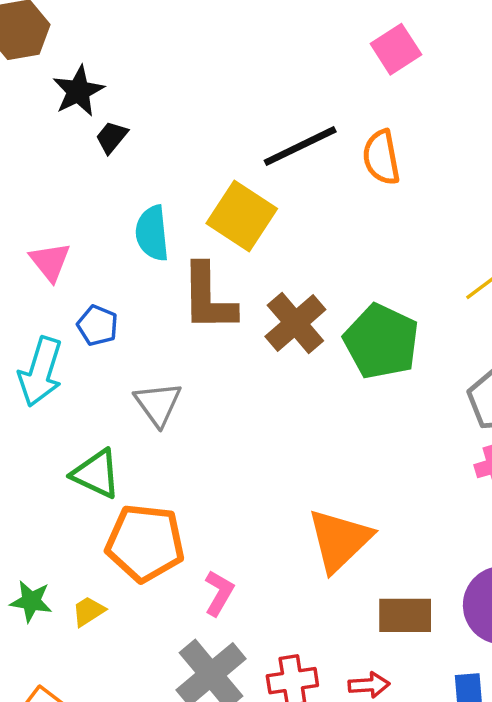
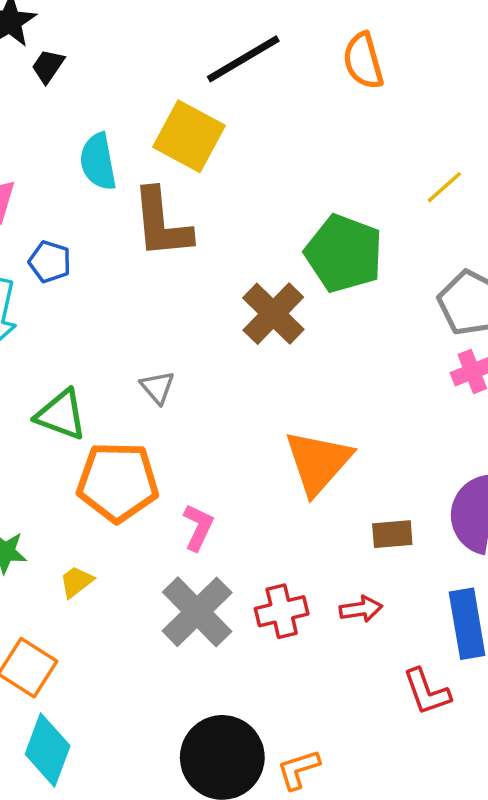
orange semicircle: (381, 157) -> (363, 61), moved
brown cross: (295, 323) -> (273, 314), moved
gray triangle: (158, 404) -> (157, 387), moved, size x0.7
yellow trapezoid: (88, 611) -> (76, 582), moved
brown rectangle: (405, 615) -> (392, 534), size x0.7

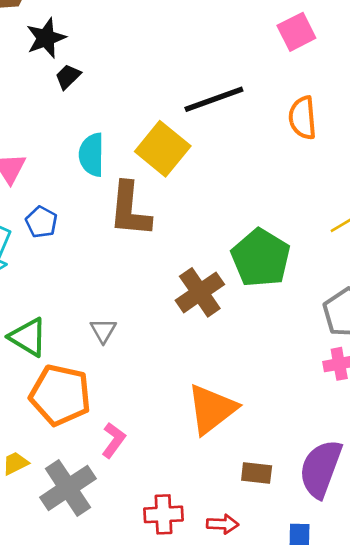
gray cross: (197, 612) -> (68, 488), moved

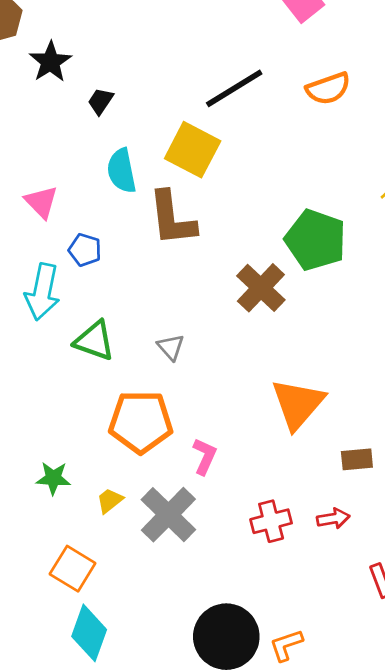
black trapezoid: (68, 77) -> (101, 101), moved
orange semicircle: (303, 118) -> (328, 88), turned -93
green triangle: (28, 337) -> (94, 341), moved

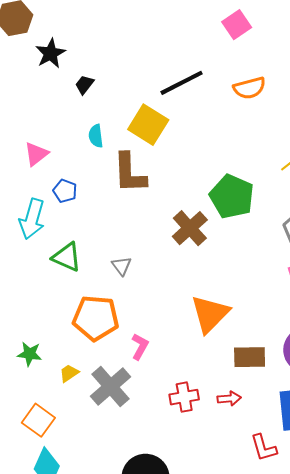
cyan semicircle: (122, 171) -> (96, 136), size x0.7
pink triangle: (41, 202) -> (36, 154), turned 32
brown rectangle: (357, 459) -> (250, 357), size x1.4

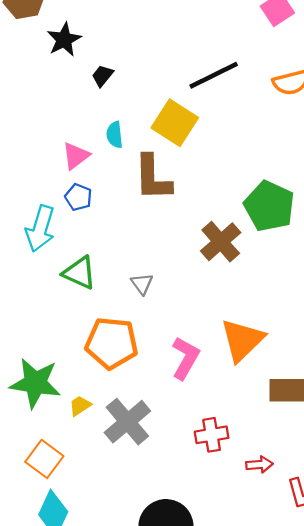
pink triangle: (36, 154) -> (76, 156), moved
pink L-shape: (140, 347) -> (185, 358), moved, size x1.4
green star: (30, 354) -> (35, 383), size x1.8
red arrow: (229, 399) -> (259, 465), moved

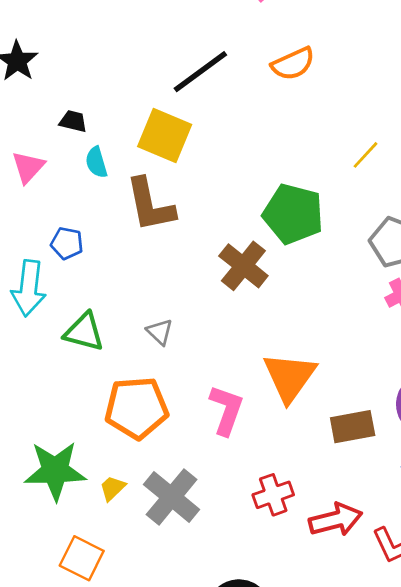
black trapezoid: (102, 76) -> (73, 121), moved, turned 75
pink triangle: (76, 156) -> (28, 167), moved
red arrow: (259, 465) -> (336, 520), size x1.6

